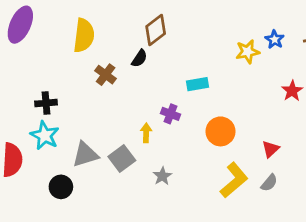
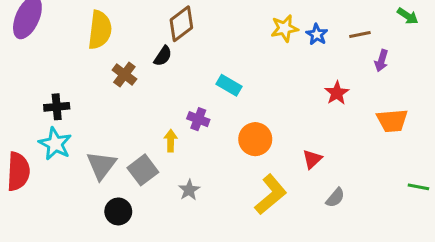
yellow star: (248, 52) -> (284, 28), moved
cyan rectangle: (198, 84) -> (229, 85), turned 40
gray triangle: (85, 154) -> (101, 165), turned -36
gray semicircle: (269, 183) -> (335, 198), moved
black circle: (61, 187) -> (118, 211), moved

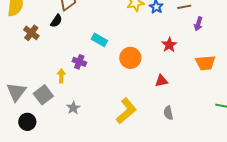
orange circle: (255, 139) -> (130, 58), moved
red triangle: (312, 159) -> (161, 81), moved, turned 32
gray semicircle: (335, 198) -> (168, 113), turned 128

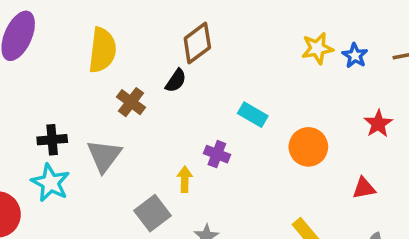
gray triangle: (16, 92) -> (104, 156), moved

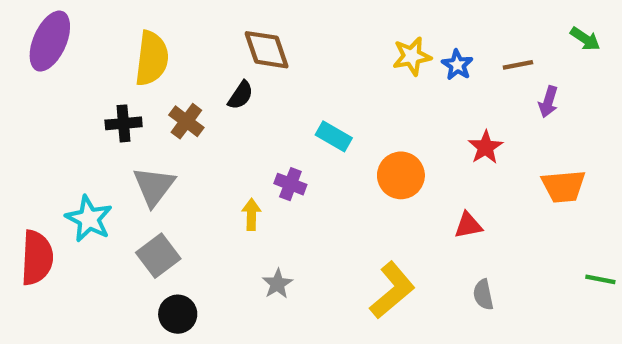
brown diamond: (197, 43) -> (267, 50), turned -72
black cross: (52, 140) -> (124, 123), moved
gray square: (152, 213) -> (158, 256), moved

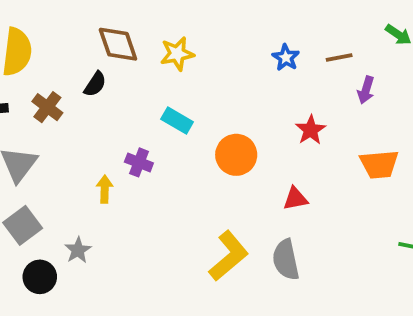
yellow star: (412, 56) -> (177, 54), moved
gray star: (277, 284) -> (78, 250), moved
gray semicircle: (483, 295) -> (286, 260), moved, size x1.5

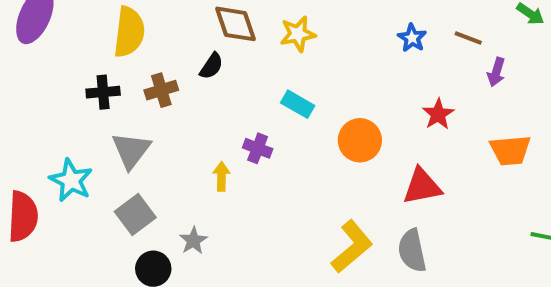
brown line: (339, 58) -> (468, 38), turned 32
brown cross: (47, 107) -> (161, 90), turned 36
red triangle: (295, 199) -> (422, 186), size x1.5

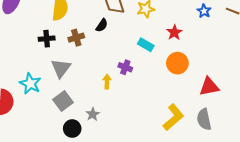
red star: (438, 114) -> (174, 32), moved

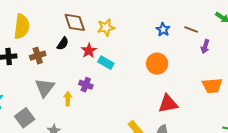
red star: (174, 32) -> (89, 51), moved
orange circle: (177, 63) -> (157, 64), moved
gray triangle: (61, 68) -> (45, 88), moved

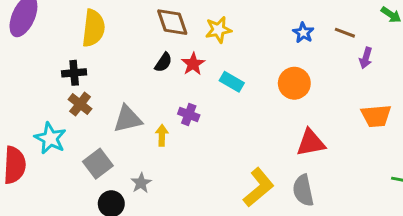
black semicircle: (63, 44) -> (163, 62), moved
brown cross: (38, 56) -> (80, 104), moved, turned -35
cyan rectangle: (106, 63) -> (232, 82), moved
gray triangle: (45, 88) -> (128, 119), turned 40

